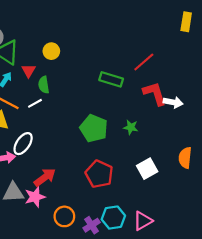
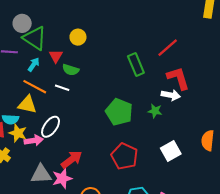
green rectangle: (111, 79) -> (136, 65), turned 50
green semicircle: (44, 85) -> (71, 70), turned -63
white arrow: (173, 102) -> (171, 95), moved
white line: (35, 103) -> (62, 88), turned 48

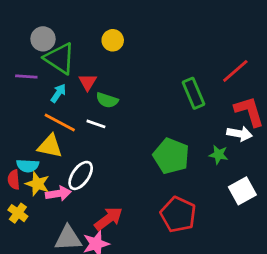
yellow circle: (78, 37) -> (113, 40), moved
white square: (171, 151) -> (242, 191), moved

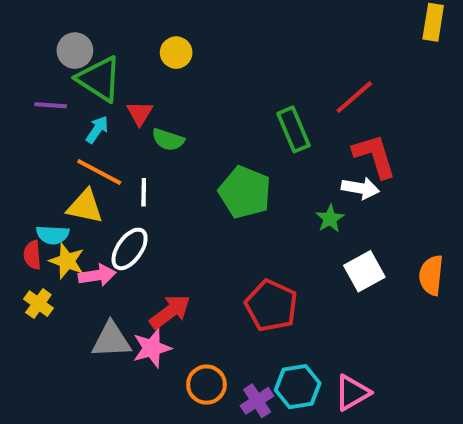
white line: (96, 124) -> (144, 192), moved, turned 72
green star: (219, 155) -> (330, 219), turned 30
green pentagon: (171, 156) -> (245, 192), moved

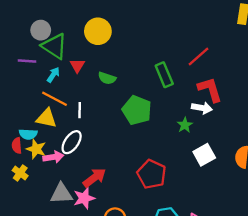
yellow circle: (176, 53) -> (98, 31), size x1.5
green semicircle: (168, 140) -> (107, 78), moved

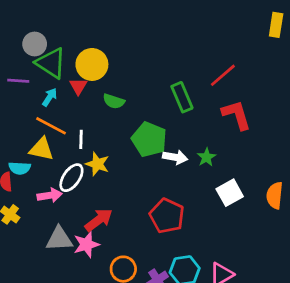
yellow circle: (98, 31) -> (92, 64), moved
white arrow: (202, 108) -> (175, 157), moved
yellow star: (36, 149) -> (97, 164), moved

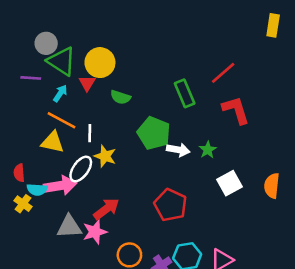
cyan semicircle: (20, 168) -> (37, 190), moved
pink arrow: (50, 195) -> (60, 186), size x1.4

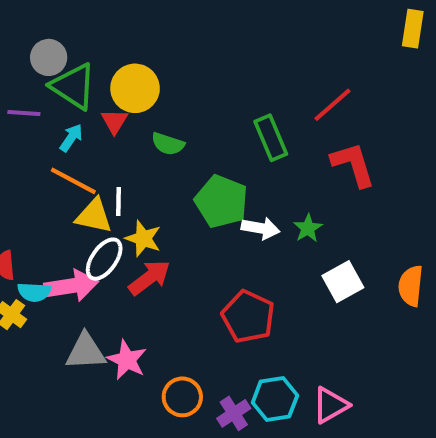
yellow triangle: (53, 142) -> (94, 216), moved
red arrow: (106, 209) -> (149, 278), moved
pink star: (95, 232) -> (127, 360), turned -30

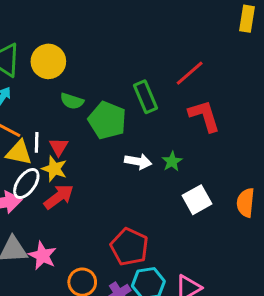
red triangle: (114, 121) -> (59, 147), moved
green pentagon: (221, 201) -> (107, 120), moved
red pentagon: (248, 317) -> (129, 247), moved

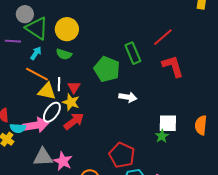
green semicircle: (72, 101) -> (64, 54), moved
green star: (172, 161) -> (162, 136), moved
white square: (197, 200) -> (168, 123), turned 30

